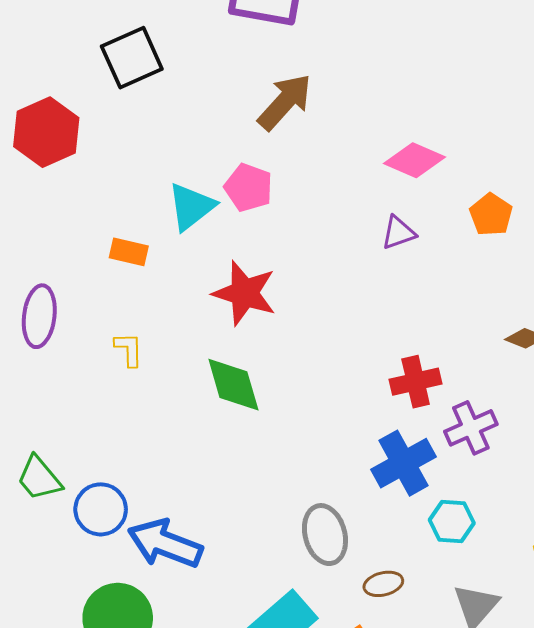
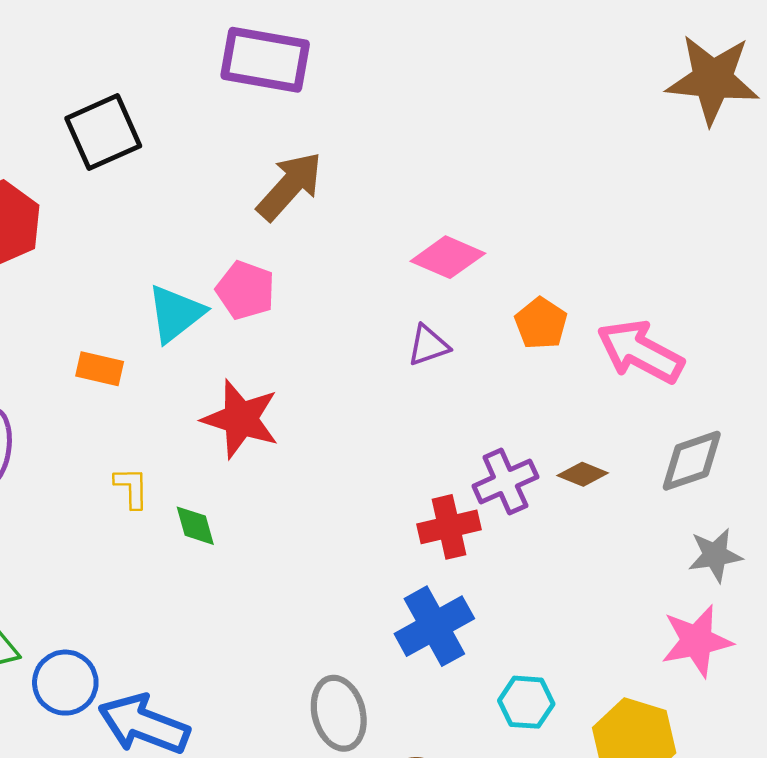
yellow L-shape: (129, 349) -> (131, 488), moved
green diamond: (233, 385) -> (195, 526), moved, size x0.6
purple cross: (471, 428) -> (505, 482), moved
cyan hexagon: (452, 521) -> (526, 702), moved

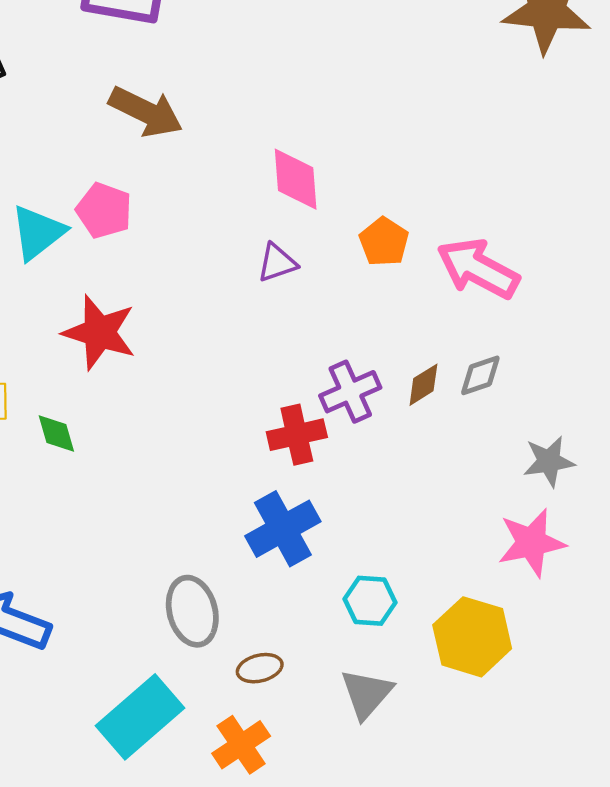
brown arrow: (290, 186) -> (146, 112), turned 74
pink diamond: (448, 257) -> (296, 179), turned 62
gray diamond: (692, 461) -> (480, 375), moved, size x0.7
brown diamond: (583, 474) -> (423, 385), turned -54

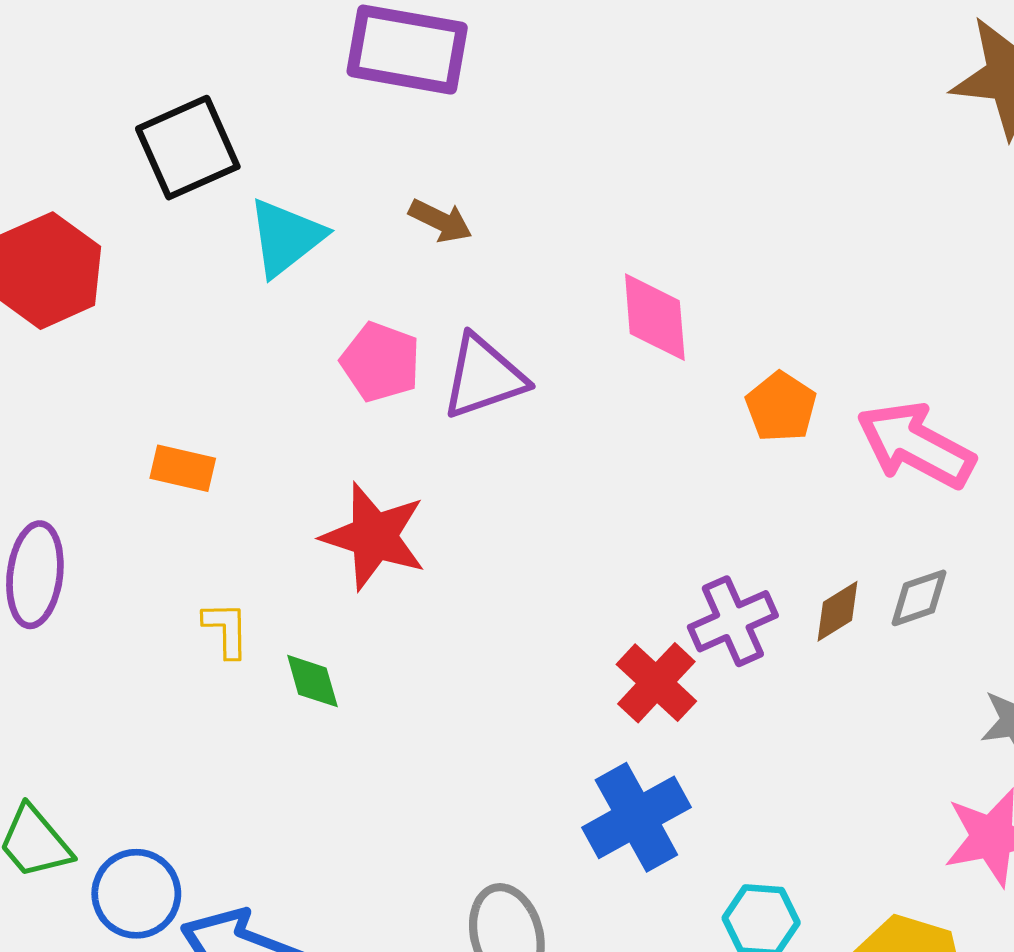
brown arrow: (146, 112) -> (440, 221), size x0.6
cyan triangle: (38, 233) -> (286, 237), moved
purple triangle: (277, 263) -> (484, 377), moved, size x1.5
red cross: (297, 435) -> (656, 683), turned -34

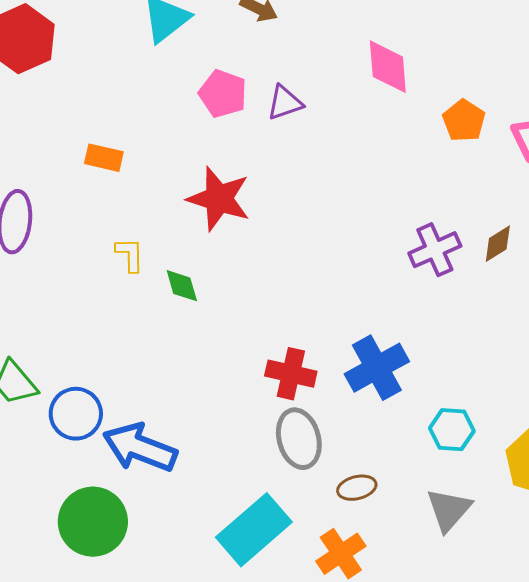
purple triangle: (484, 377) -> (285, 103), size x0.7
red cross: (656, 683) -> (291, 374), moved, turned -30

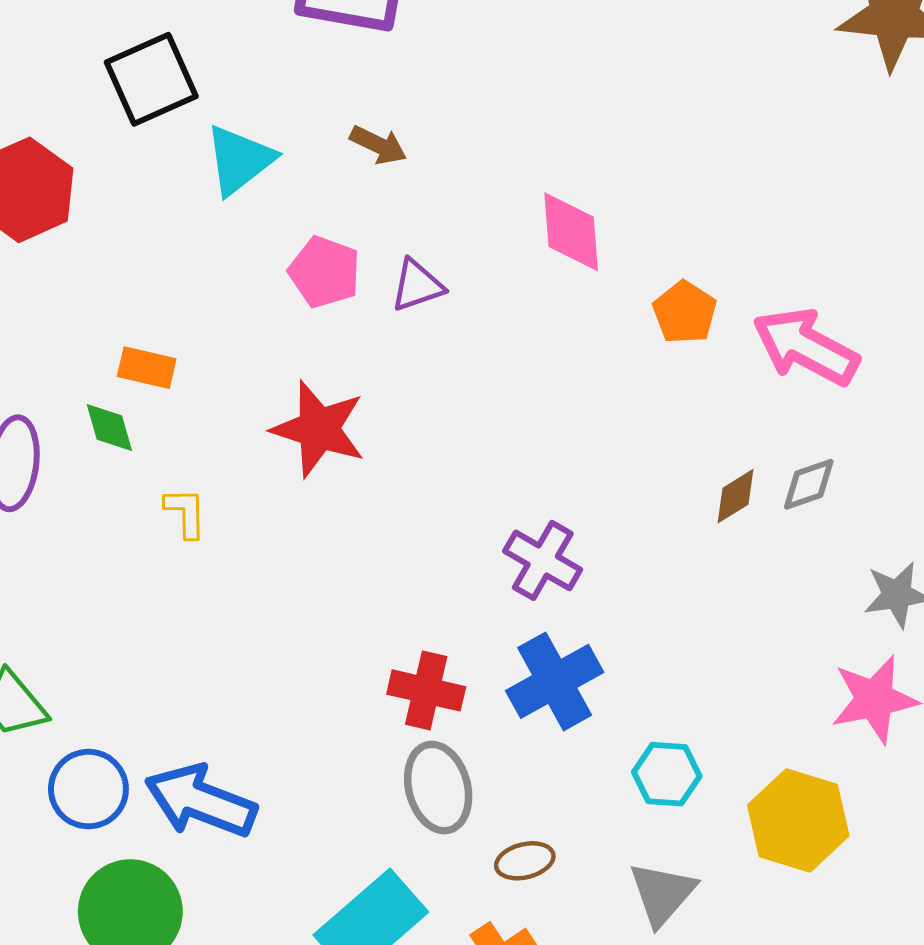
purple cross: (435, 250) -> (543, 560), moved, turned -36
green diamond: (182, 286) -> (109, 427), moved
blue circle: (76, 414) -> (88, 789), moved

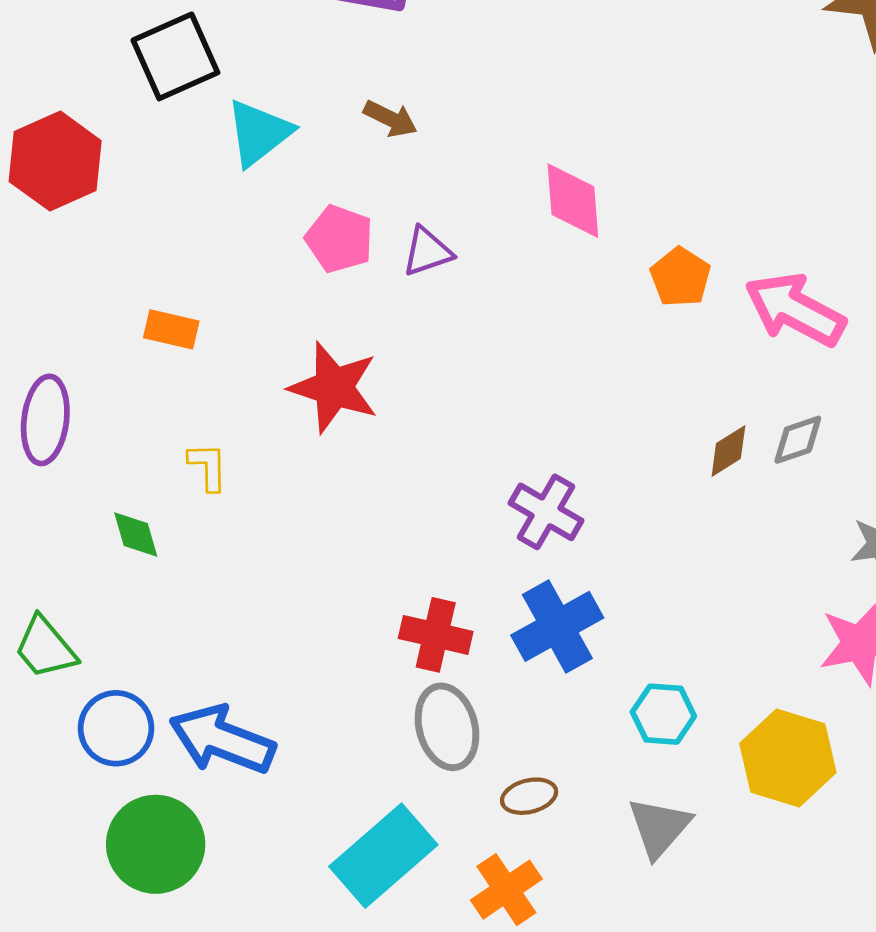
green diamond: (109, 427) -> (136, 534), moved

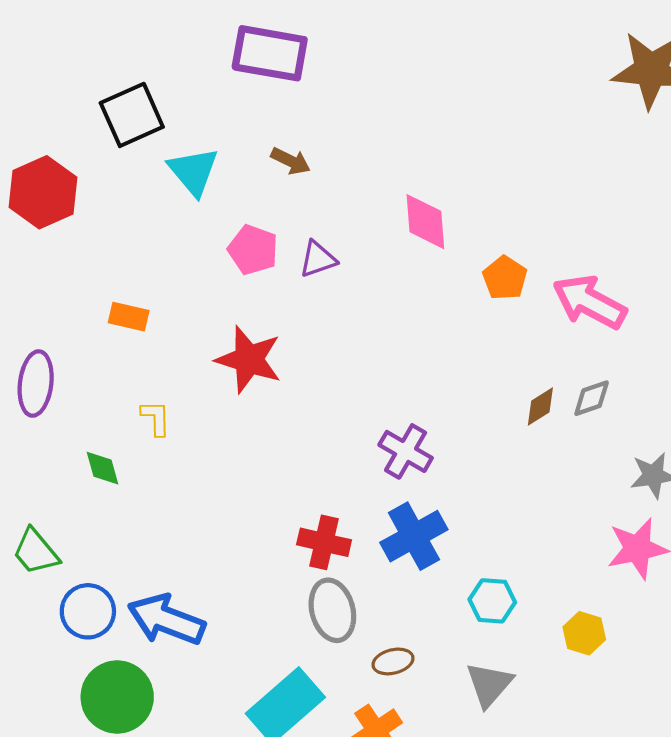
cyan triangle: (259, 133) -> (193, 171), turned -32
yellow hexagon: (788, 758) -> (584, 633), size x0.6

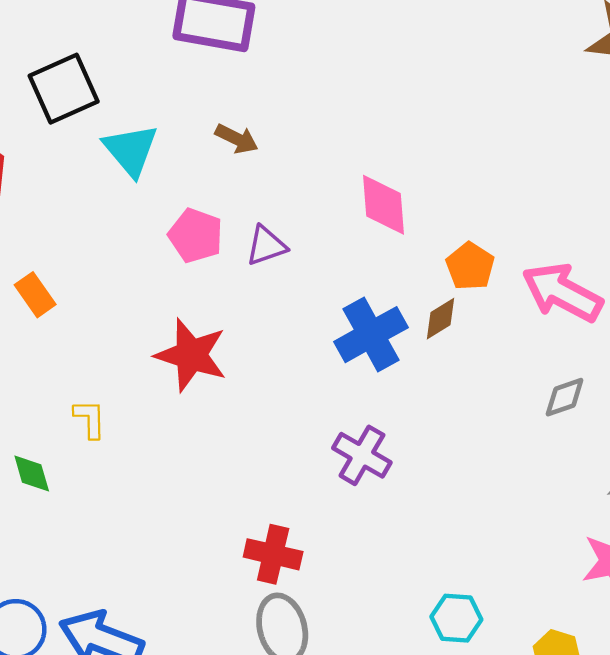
orange rectangle: (129, 317) -> (35, 295), moved, turned 42
brown diamond: (540, 407) -> (440, 319), moved
blue cross: (414, 536) -> (371, 335), moved

